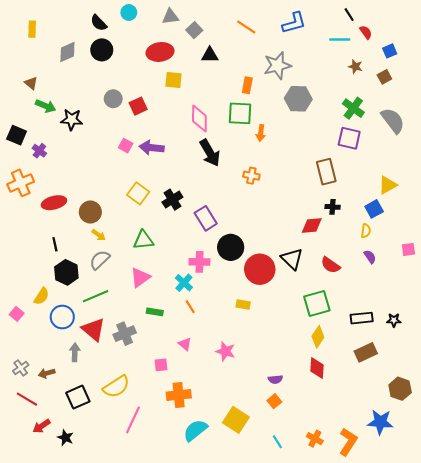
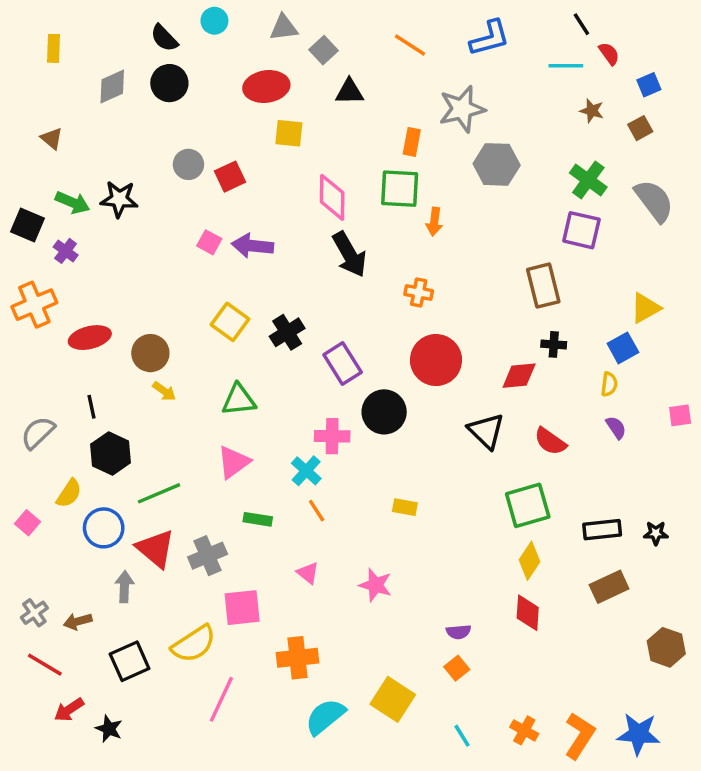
green arrow: (46, 106) -> (72, 202), moved
gray semicircle: (100, 260) -> (38, 433), moved
red circle: (260, 269) -> (436, 360), moved
pink square: (161, 365) -> (242, 608), moved, size x1.6
blue star: (380, 422) -> (639, 734), moved

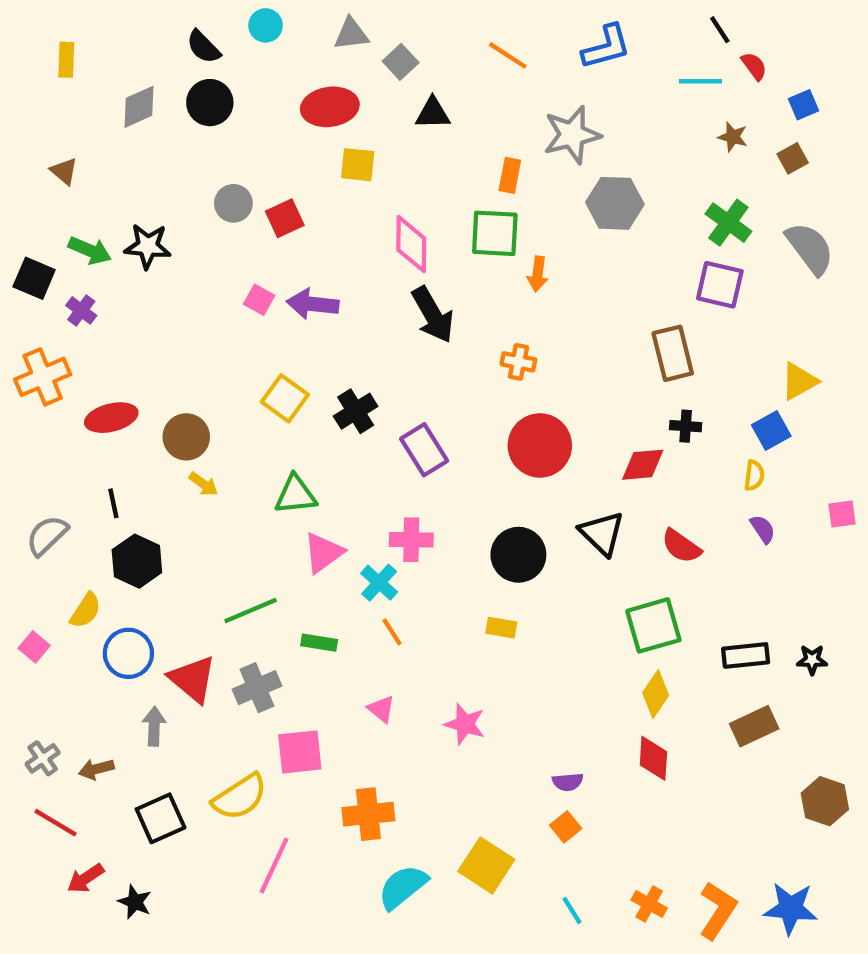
black circle: (384, 412) -> (518, 555), moved
pink triangle: (233, 462) -> (323, 553), moved
green line: (159, 493) -> (251, 610), moved

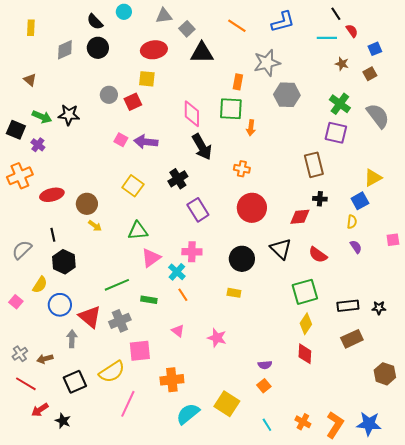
black triangle: (433, 113) -> (202, 53), size x1.4
yellow square: (358, 165) -> (147, 79), moved
black cross: (356, 411) -> (178, 179), moved

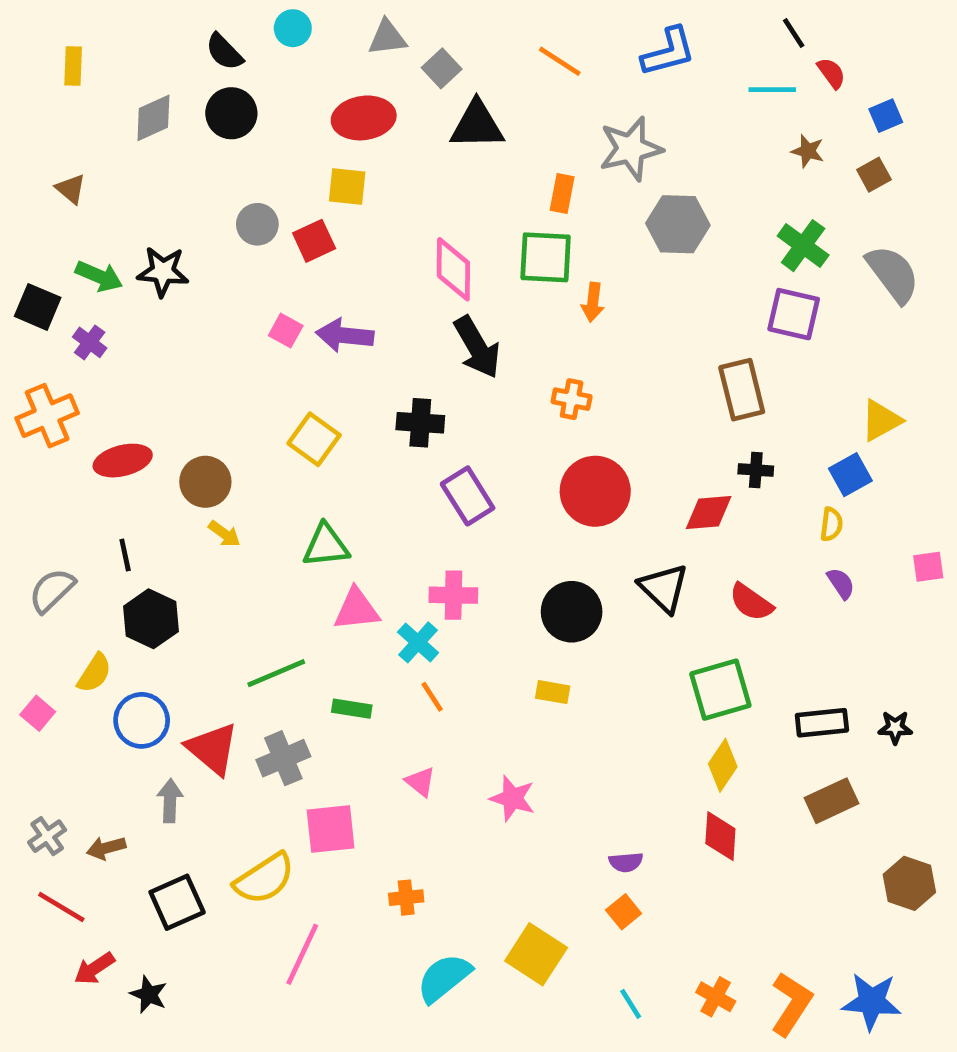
black cross: (178, 179) -> (420, 423), turned 36
pink triangle: (151, 258) -> (357, 609), turned 30
orange cross: (172, 380) -> (406, 898), size x0.6

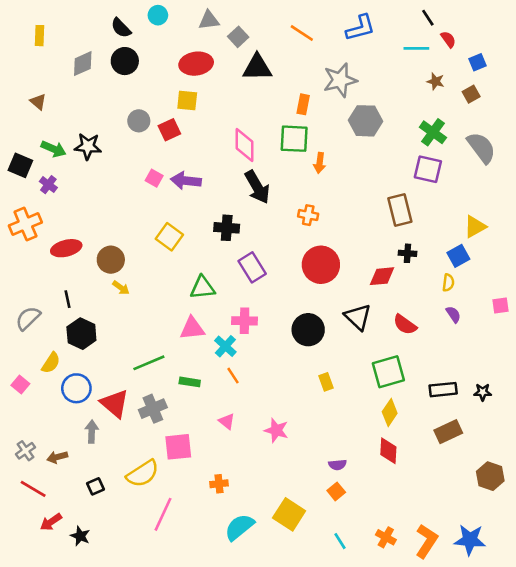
green triangle: (326, 546) -> (202, 288), moved
yellow rectangle: (553, 692) -> (326, 382), moved, turned 60
black square: (177, 902) -> (96, 486), size x0.6

